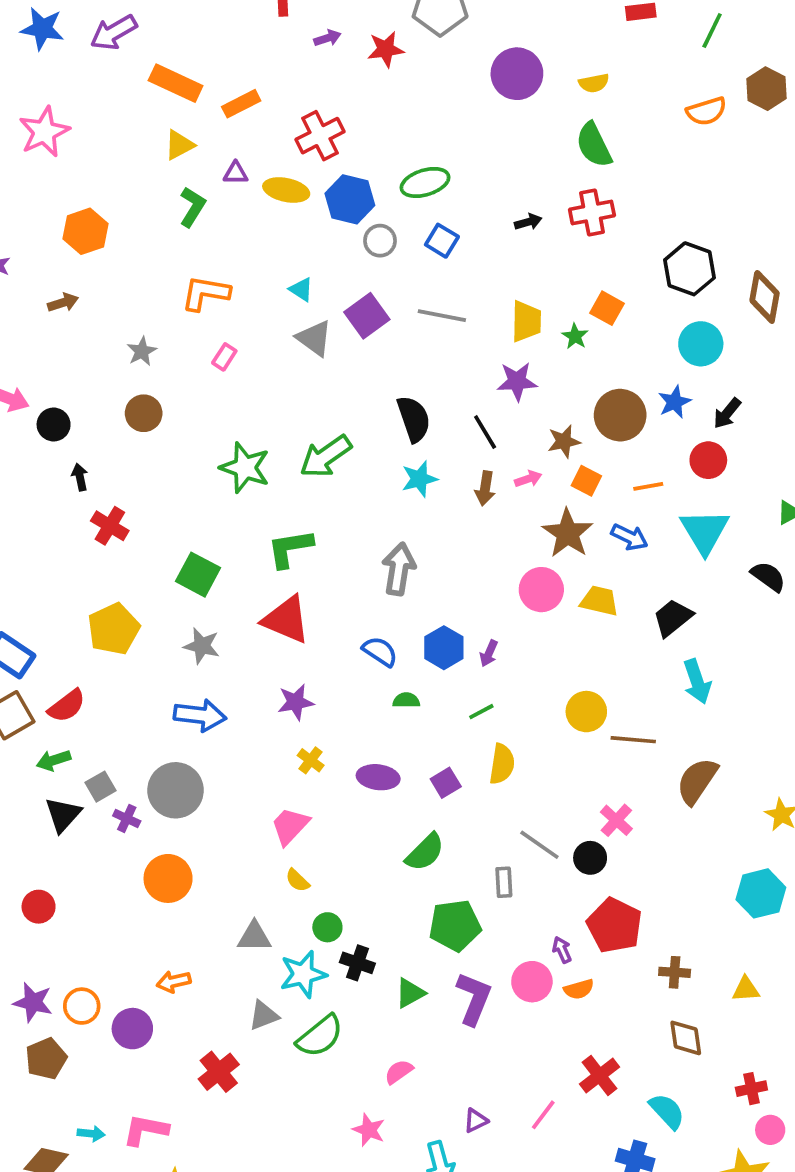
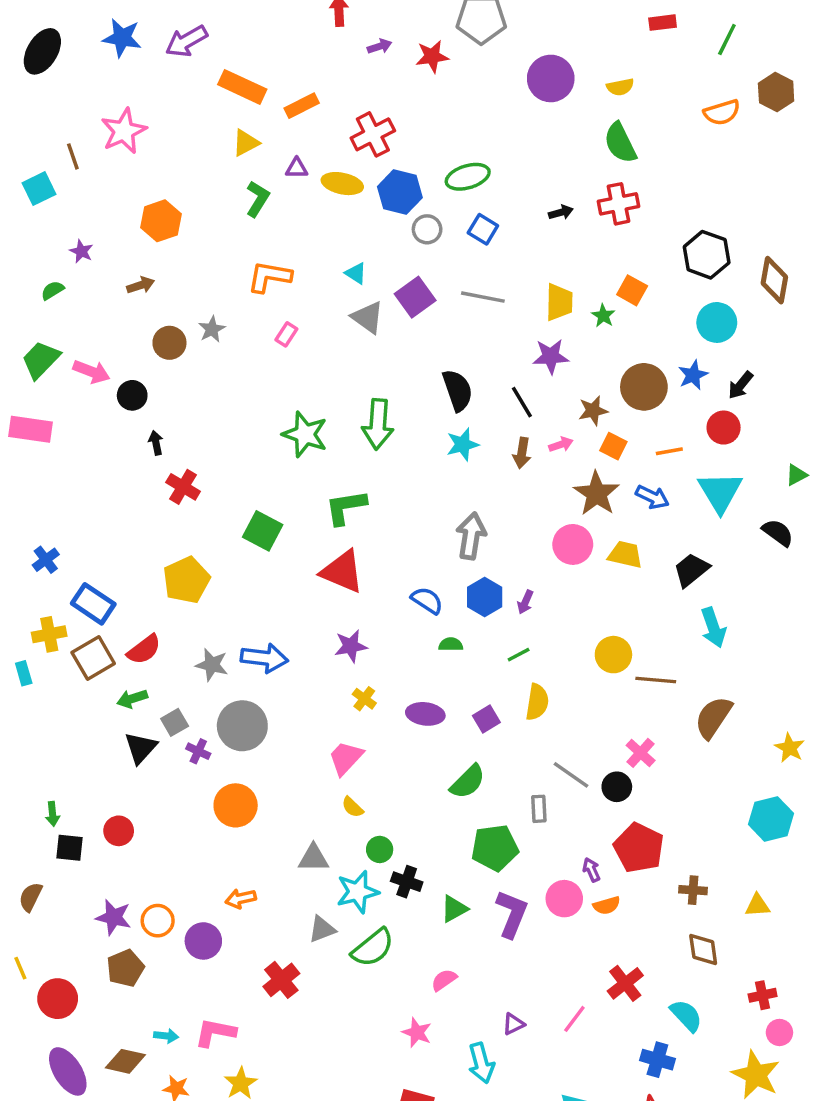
brown circle: (144, 413) -> (169, 343), moved
green arrow: (326, 456) -> (378, 424), turned -51
gray arrow: (399, 569) -> (471, 536), moved
gray star: (202, 646) -> (212, 665), moved

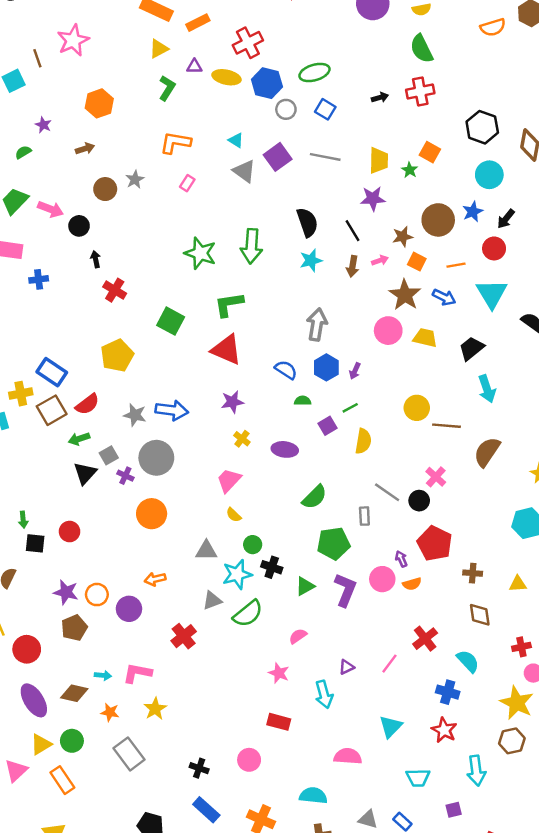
blue cross: (46, 560) -> (39, 279), moved, turned 30
purple square: (486, 719) -> (328, 426), moved

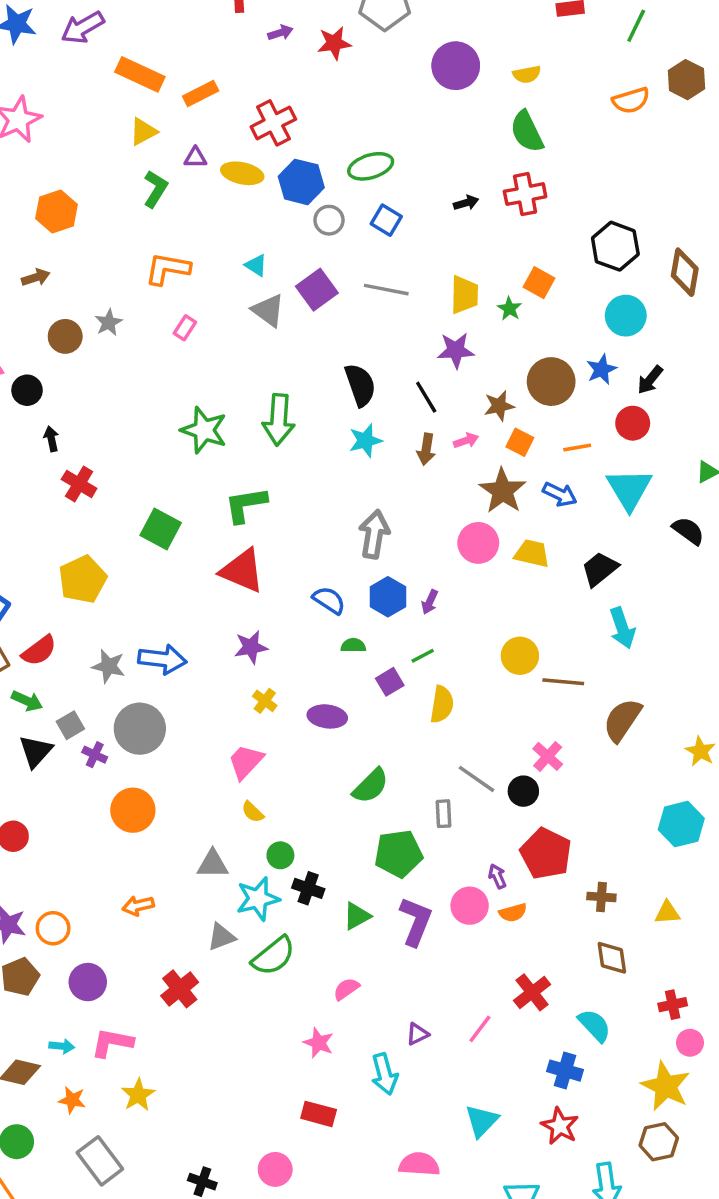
green arrow: (79, 439) -> (27, 701), turned -138
purple circle: (129, 609) -> (88, 982), moved

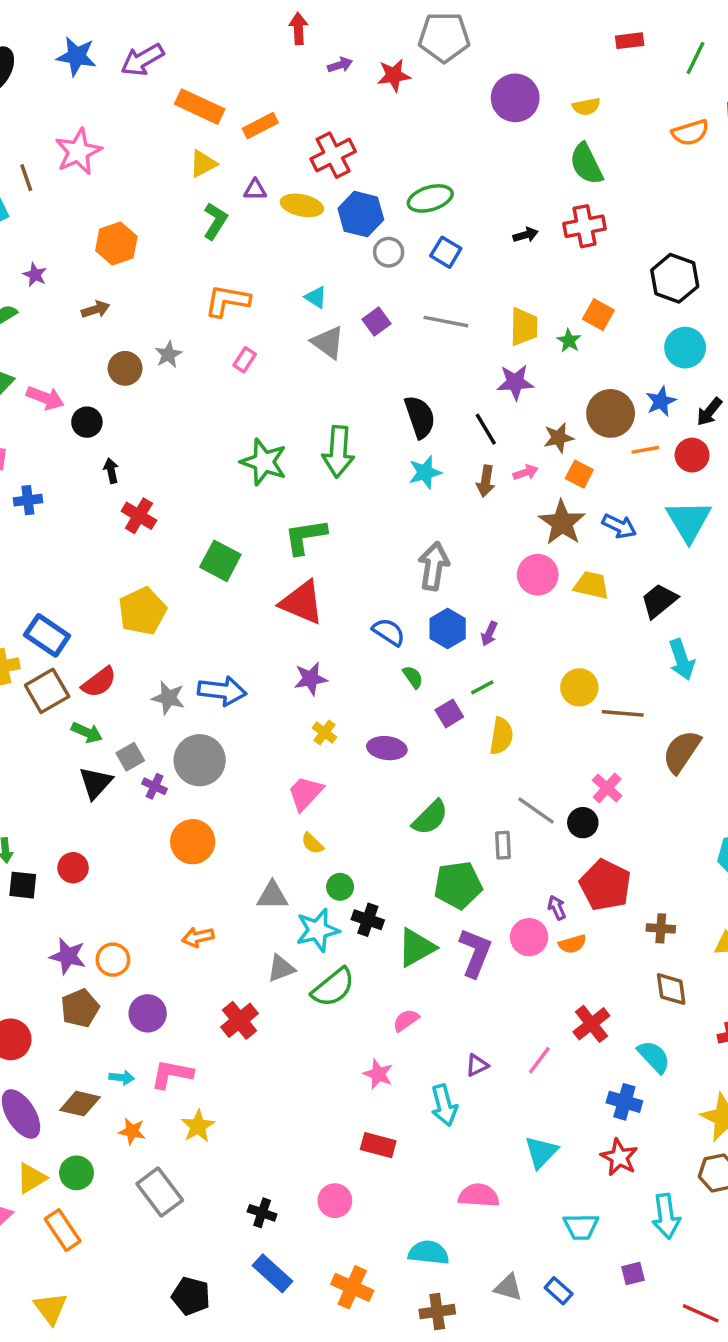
purple square: (317, 290) -> (376, 322), size x0.7
orange line: (577, 447) -> (645, 450), moved
green semicircle: (353, 645) -> (413, 677), turned 55
green triangle: (357, 916) -> (416, 947), size x1.4

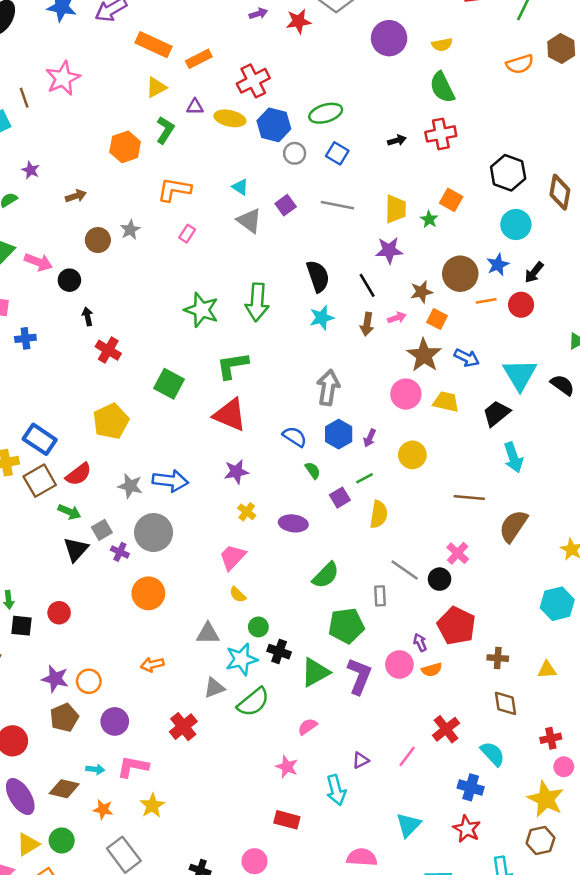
orange hexagon: (116, 244) -> (125, 147), moved
cyan triangle: (689, 521) -> (520, 375), moved
yellow circle: (579, 687) -> (412, 455), moved

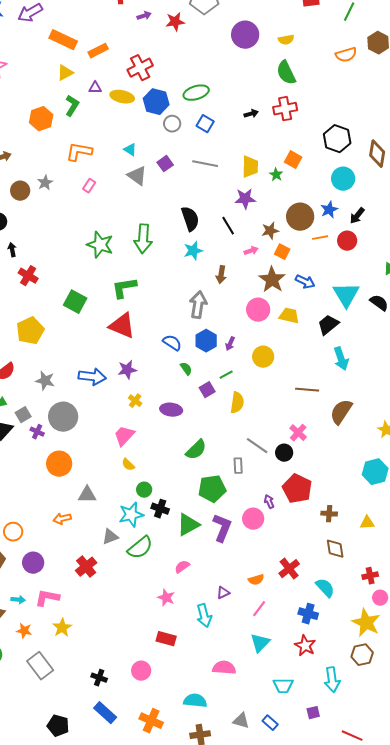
brown arrow: (367, 324) -> (221, 275), moved
blue arrow: (170, 481) -> (92, 377), moved
gray triangle: (208, 633) -> (87, 495), moved
orange semicircle: (432, 670) -> (256, 580), moved
pink line: (407, 756) -> (259, 609), moved

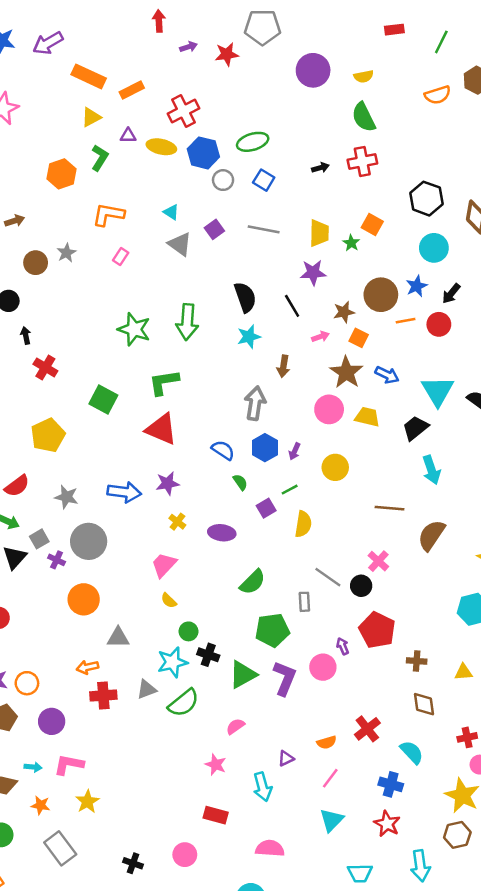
red cross: (86, 567) -> (103, 696), moved, turned 35
pink semicircle: (224, 668) -> (270, 848), moved

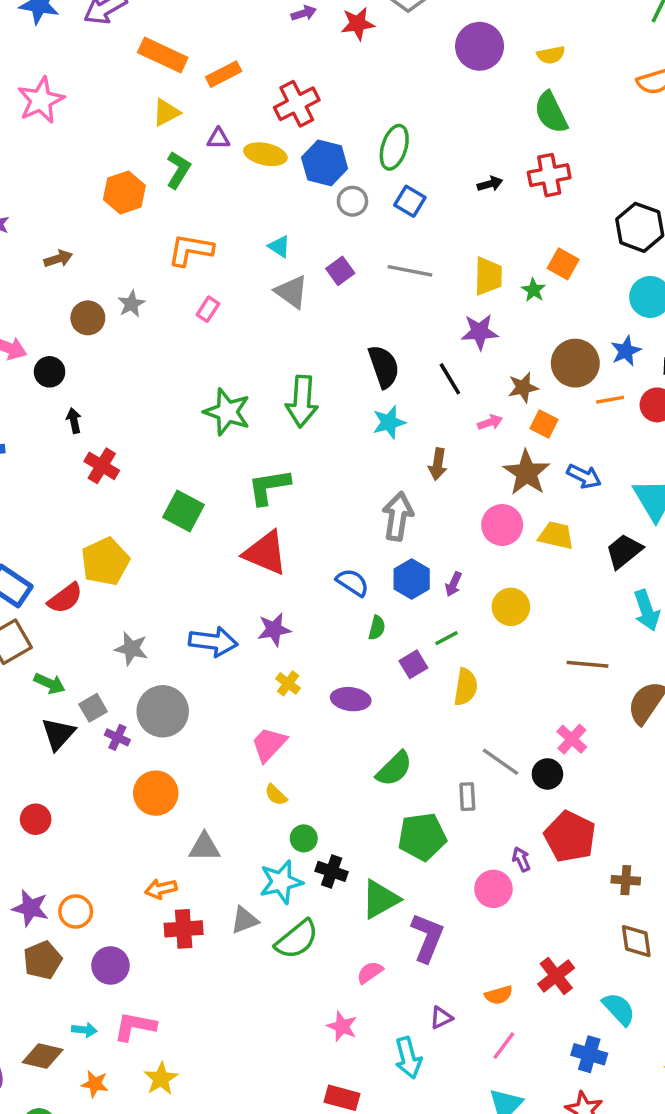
green ellipse: (253, 142) -> (394, 147), turned -56
green semicircle: (240, 482) -> (377, 628), turned 49
red semicircle: (17, 486) -> (65, 598), moved
purple L-shape: (285, 678) -> (427, 938), moved

